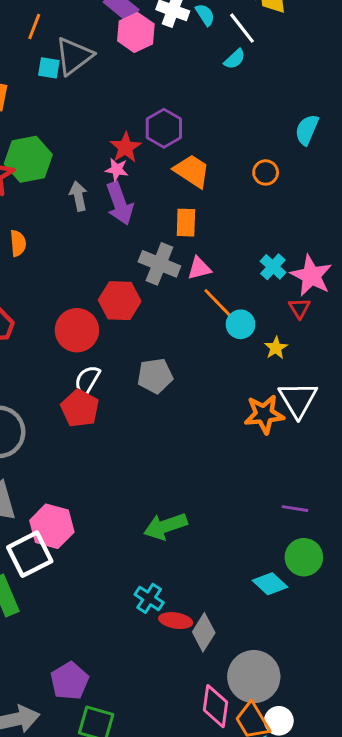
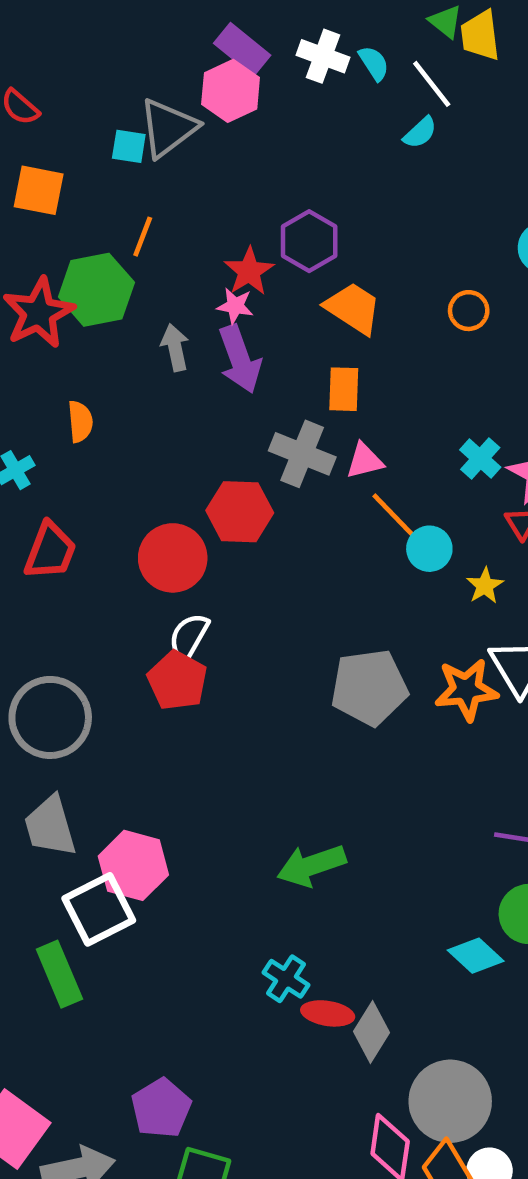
orange line: (34, 27) -> (143, 237), moved
pink hexagon: (136, 32) -> (231, 91), moved
gray pentagon: (155, 376) -> (369, 687), moved, size x1.4

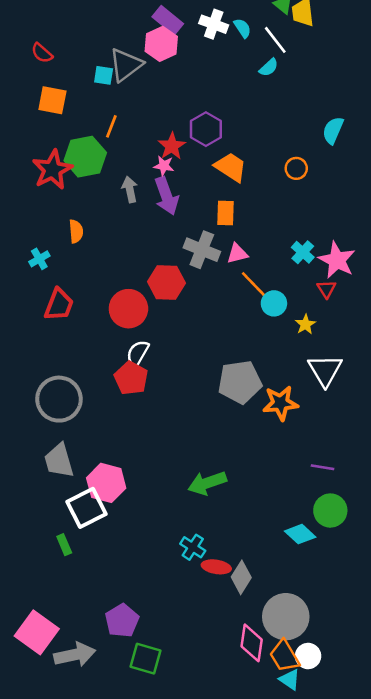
orange star: (466, 690) -> (281, 403), moved
green rectangle: (59, 974) -> (64, 545), size x0.6

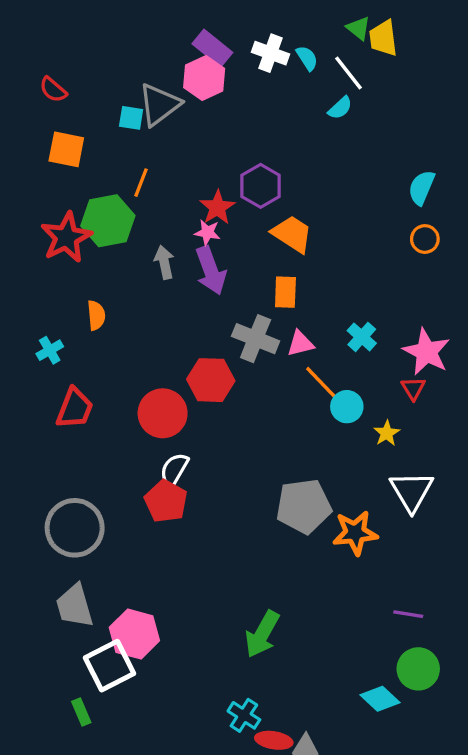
orange circle: (296, 168) -> (425, 239), moved
cyan cross: (303, 252) -> (362, 337), moved
green arrow: (207, 483) -> (262, 634), turned -42

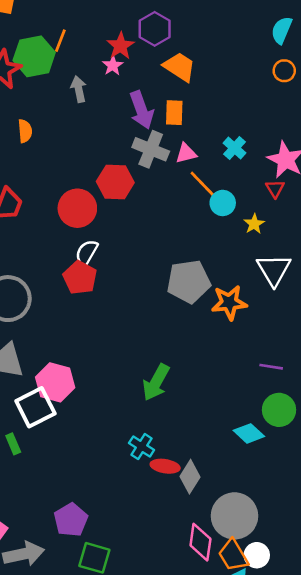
orange line: (141, 183) -> (60, 41), moved
pink star: (207, 232) -> (113, 65), turned 30
purple arrow: (211, 271) -> (142, 110), moved

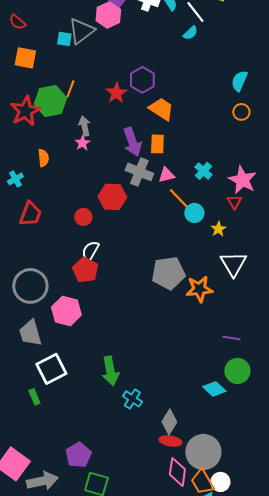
pink star: (113, 65) -> (82, 143), moved
red circle: (77, 208) -> (83, 217), size x0.6
pink hexagon: (55, 382) -> (66, 311), moved
green arrow: (156, 382) -> (110, 371), moved, turned -40
red ellipse: (165, 466) -> (170, 441), moved

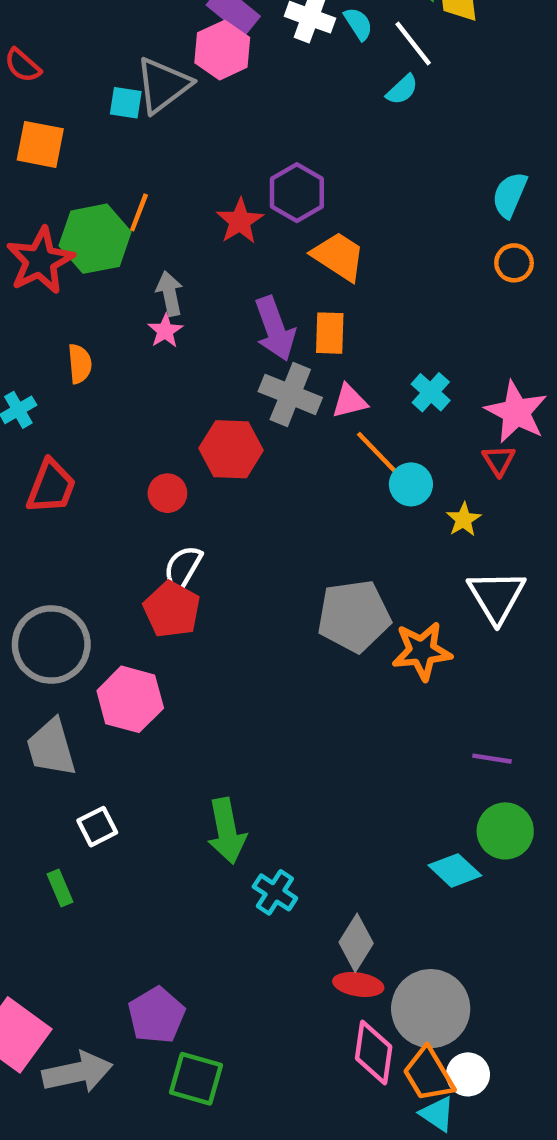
white square: (51, 369) -> (97, 827), size x0.6

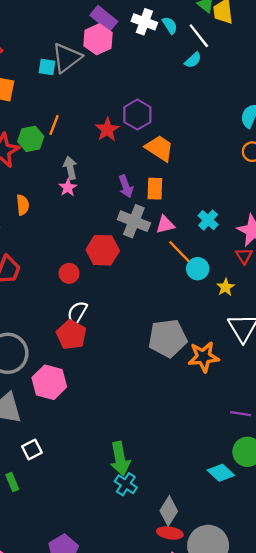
green hexagon: (95, 239) -> (31, 139), size x0.7
purple arrow: (275, 329) -> (126, 186), size x0.7
green arrow: (227, 831) -> (120, 459), moved

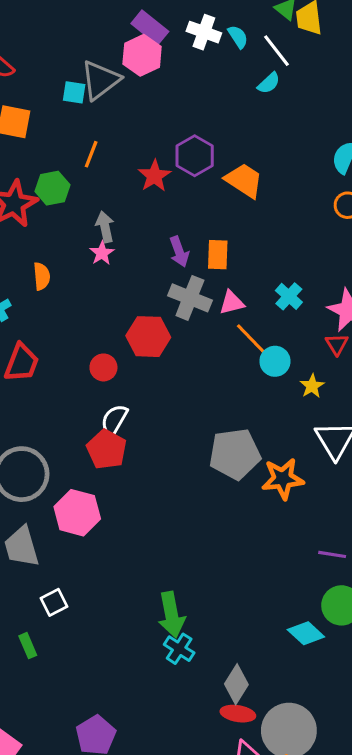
orange line: (54, 125) -> (91, 154), moved
orange trapezoid: (159, 148) -> (244, 180), moved

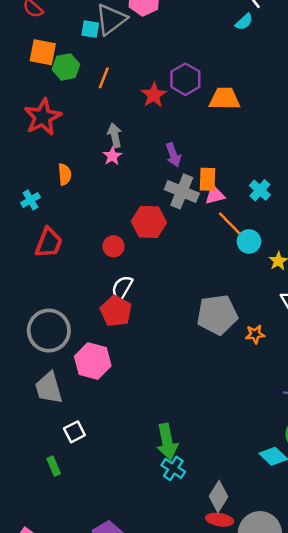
orange trapezoid: (244, 180) -> (225, 99), turned -32
green hexagon: (52, 188) -> (66, 67), moved
orange rectangle: (218, 255) -> (207, 179), moved
orange star: (283, 479) -> (255, 334), size x0.6

